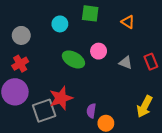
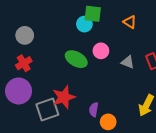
cyan circle: (60, 24) -> (84, 24), moved

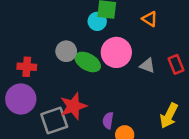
gray circle: (25, 35) -> (66, 51), moved
pink circle: (101, 51) -> (116, 52), size x1.6
red cross: (24, 63) -> (27, 67), turned 35

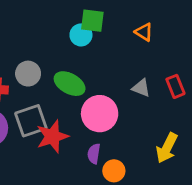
gray circle: (66, 51) -> (28, 74), moved
pink circle: (116, 52) -> (100, 114), moved
gray square: (54, 121) -> (31, 121), moved

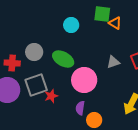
green square: (92, 21) -> (102, 14), moved
gray triangle: (141, 88) -> (113, 62), turned -40
red star: (52, 137) -> (51, 96), size x0.6

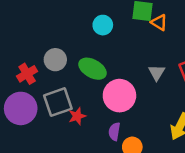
gray triangle: (113, 62) -> (157, 73), turned -40
red cross: (12, 63) -> (27, 74), turned -35

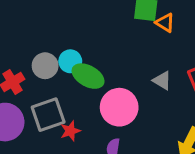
cyan circle: (103, 25) -> (70, 61), moved
gray triangle: (157, 73) -> (162, 81), turned -30

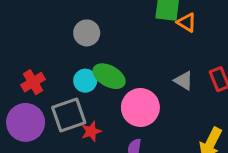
cyan circle: (70, 61) -> (85, 81), moved
gray circle: (45, 66) -> (87, 33), moved

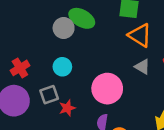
orange triangle: (187, 22) -> (140, 35), moved, size x1.5
green ellipse: (109, 76) -> (82, 18), moved
gray square: (69, 115) -> (49, 95), size x0.7

